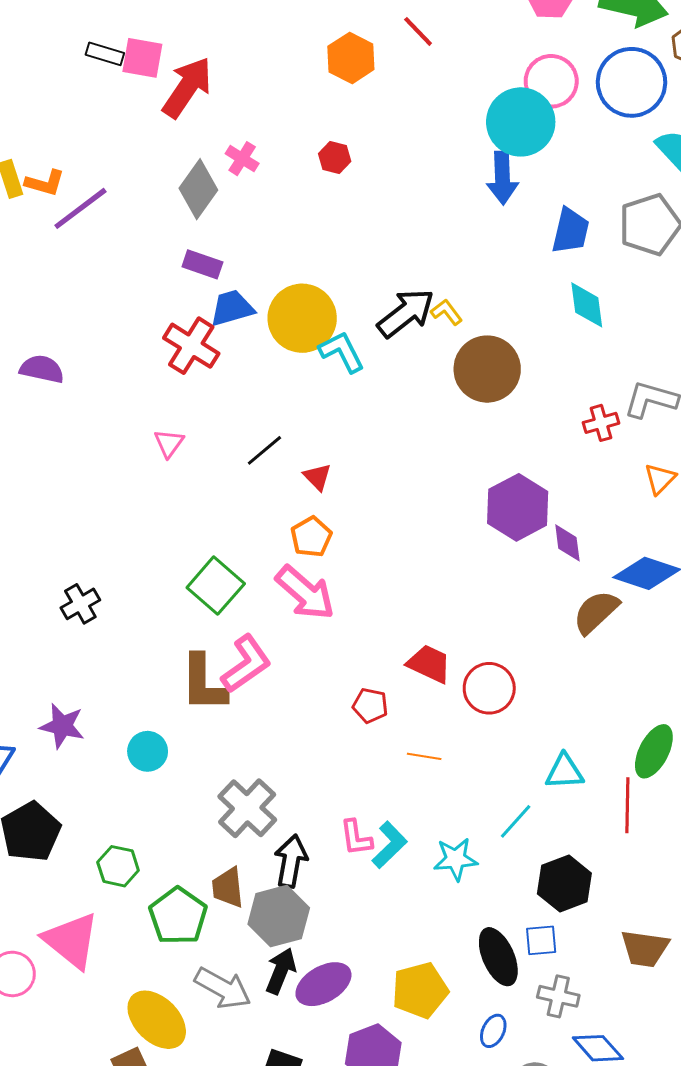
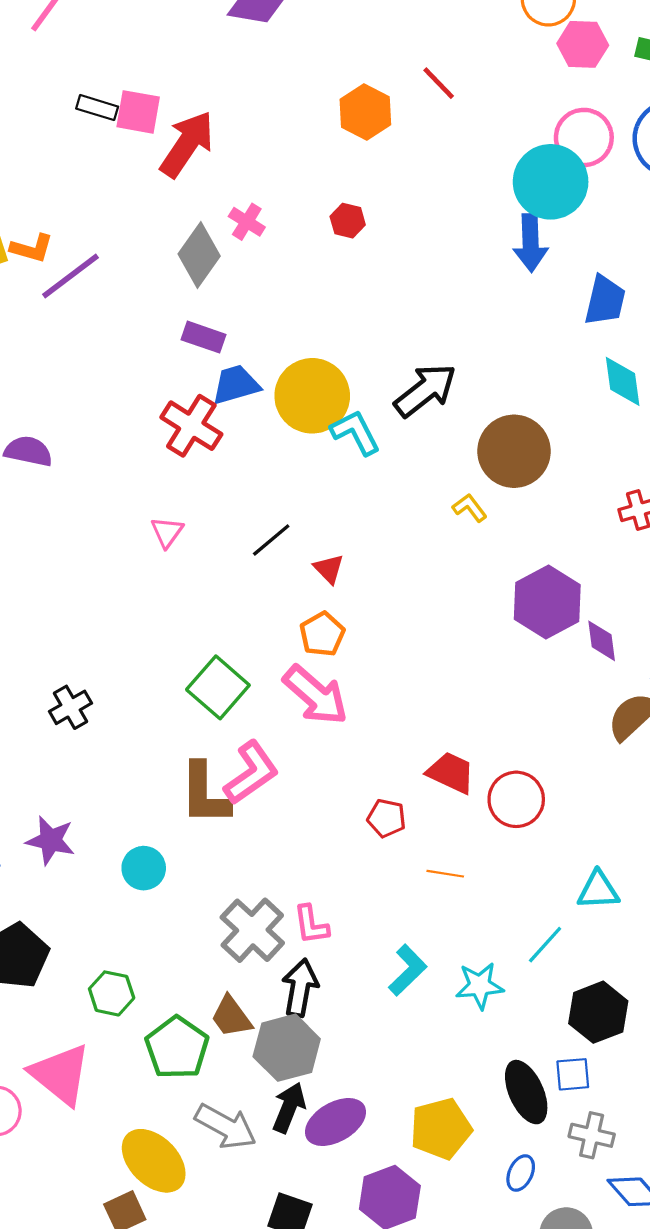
yellow L-shape: (446, 312) -> (470, 508), moved
pink L-shape: (356, 838) -> (311, 925), moved
brown trapezoid: (228, 888) -> (231, 1017), turned -30

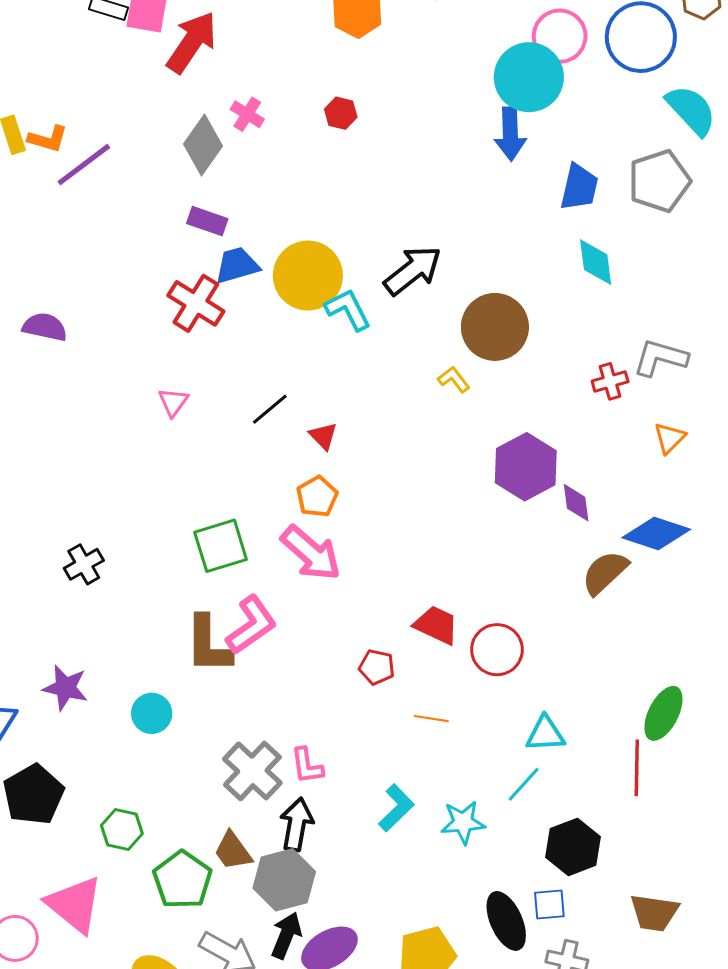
green square: (218, 687) -> (221, 546), turned 32
cyan triangle: (598, 890) -> (545, 734), moved

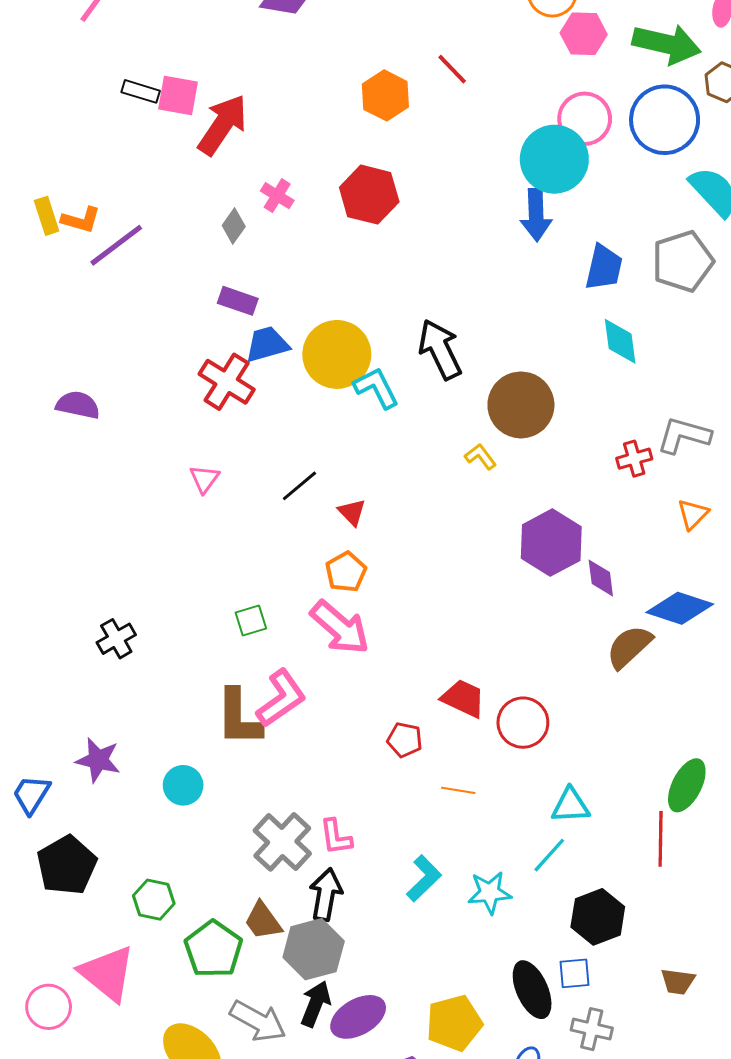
red hexagon: (341, 113) -> (369, 195), size x1.8
gray diamond: (203, 145) -> (234, 226), size x0.6
black arrow: (413, 270) -> (440, 349), turned -78
green square: (221, 546) -> (251, 620), size x0.6
brown trapezoid: (654, 913) -> (678, 982), size x0.7

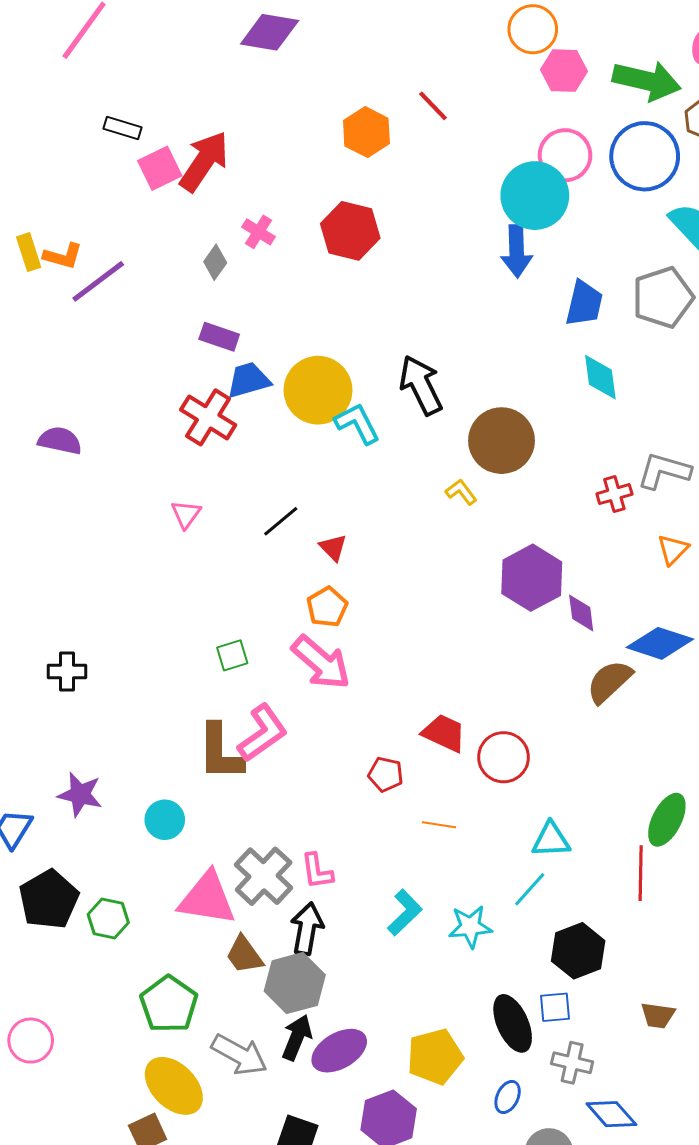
pink square: (178, 95) -> (160, 168), moved, turned -36
black cross: (116, 639) -> (67, 672), moved, turned 30
green hexagon: (154, 900) -> (108, 919), moved
green pentagon: (213, 949) -> (169, 1004), moved
pink triangle: (107, 973) -> (207, 898), moved, turned -30

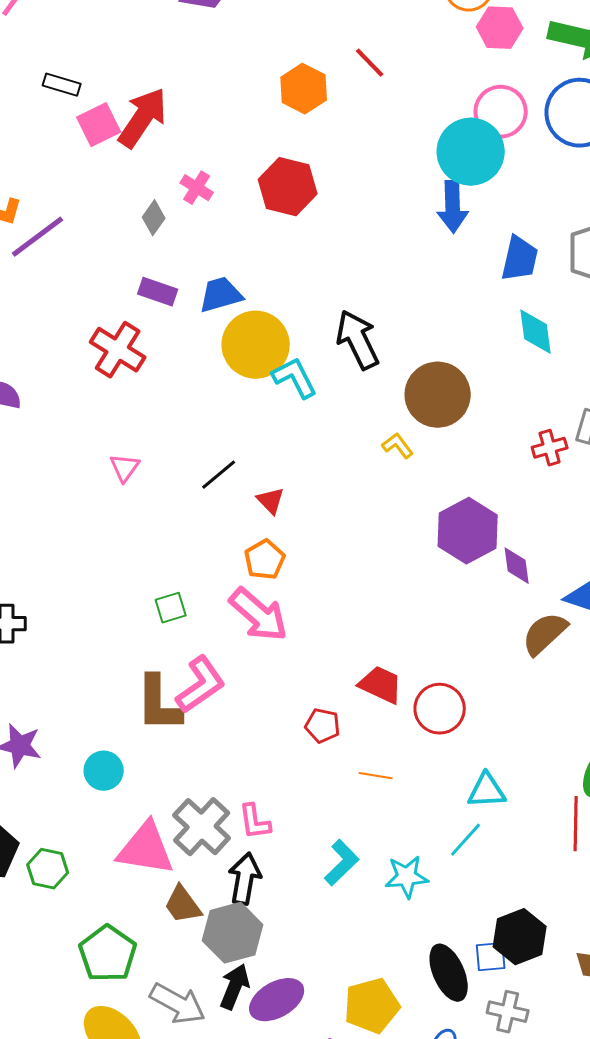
blue trapezoid: (248, 380) -> (221, 295), moved
red cross: (208, 417) -> (118, 350), moved
black hexagon: (578, 951) -> (520, 937), moved

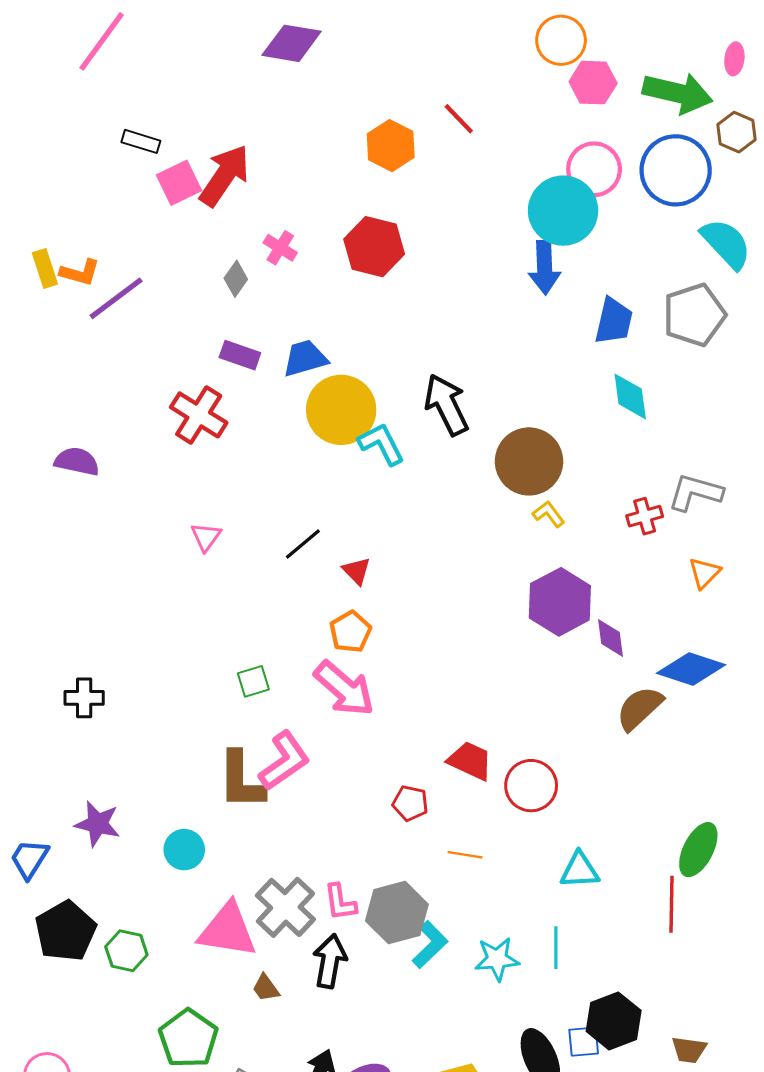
yellow L-shape: (398, 446) -> (549, 514), moved
cyan line: (466, 840) -> (556, 948), moved, turned -42
brown trapezoid: (183, 905) -> (266, 988), size x0.7
gray hexagon: (233, 933) -> (397, 913), moved

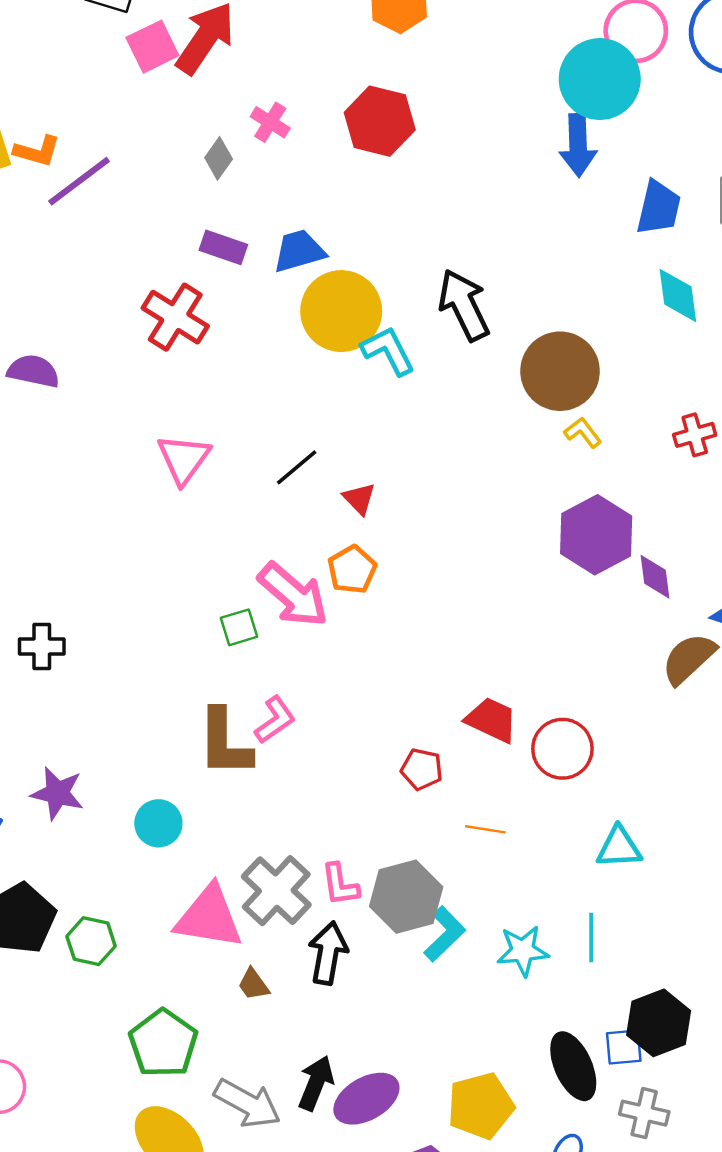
pink triangle: (206, 537) -> (184, 459), size x1.5
pink arrow: (344, 689) -> (293, 595), moved
pink L-shape: (284, 761) -> (275, 720), size x0.7

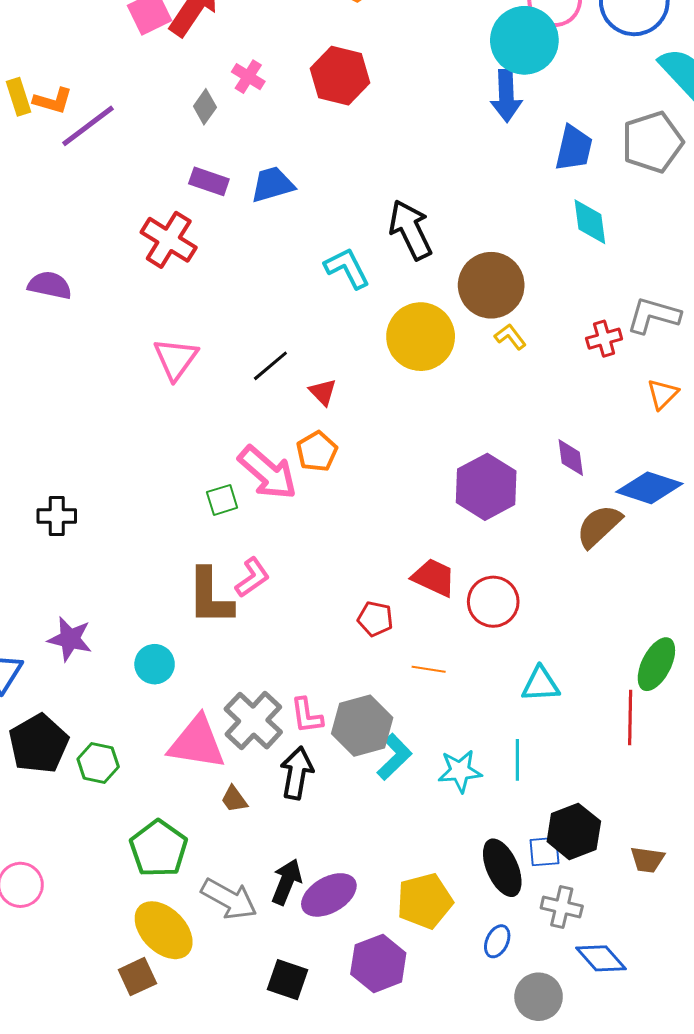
yellow circle: (341, 311) -> (421, 337), moved
purple hexagon: (596, 535) -> (486, 487), moved

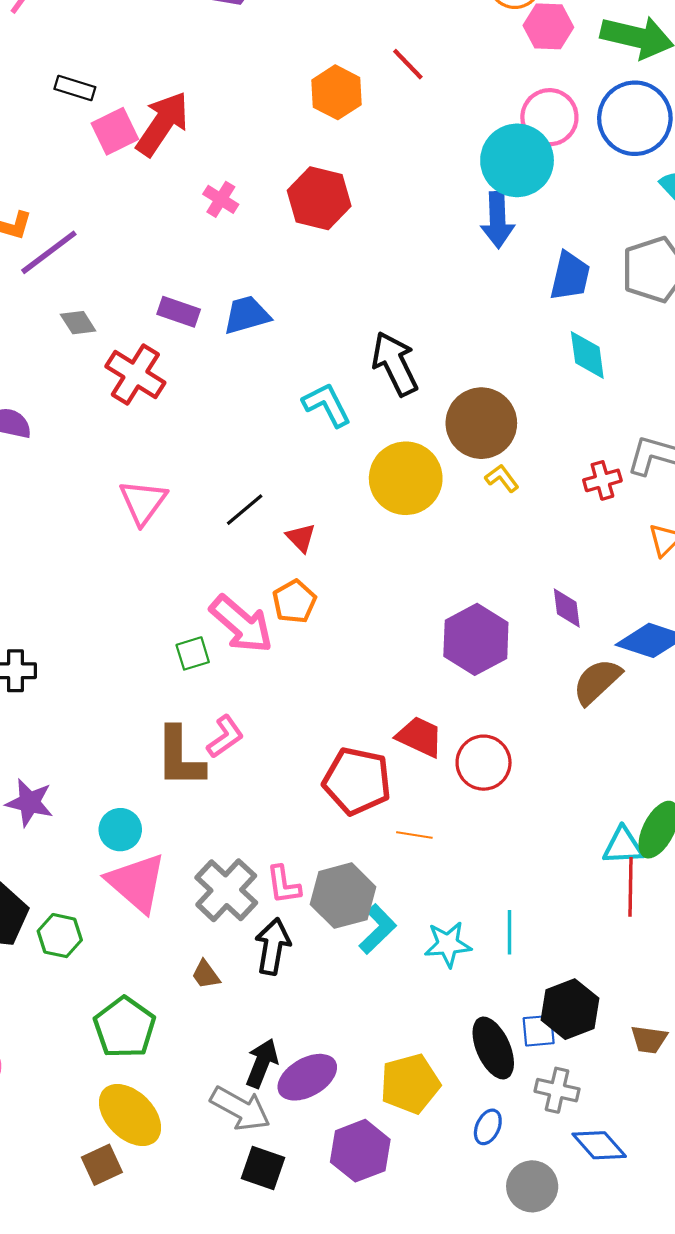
gray diamond: (205, 107) -> (78, 323), moved, turned -68
red pentagon: (375, 619) -> (357, 781), size x1.8
cyan triangle: (541, 684) -> (623, 846), moved
pink triangle: (197, 743) -> (136, 883), moved, turned 32
gray arrow: (229, 899) -> (240, 1109), moved

